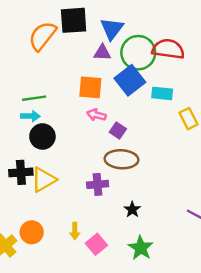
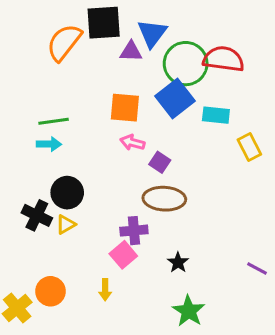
purple triangle: (102, 53) -> (131, 51), moved
black circle: (42, 136) -> (67, 193), moved
black cross: (21, 172) -> (37, 215), turned 30
yellow triangle: (44, 180) -> (66, 224), size x0.6
pink square: (96, 244) -> (123, 255), moved

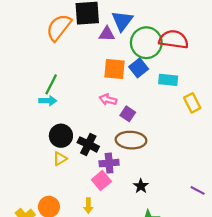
blue square: (175, 98) -> (139, 68), size x0.7
orange square: (125, 108) -> (115, 69), moved
green line: (54, 121) -> (51, 84), turned -55
black cross: (37, 215) -> (88, 144), moved

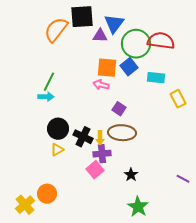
pink arrow: (108, 100) -> (101, 85), moved
yellow arrow: (88, 206) -> (100, 138), moved

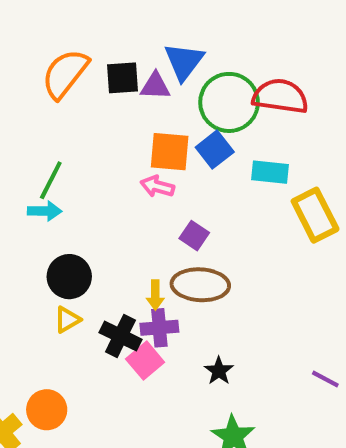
black square: (82, 17) -> (123, 78), moved, size x0.7
yellow rectangle: (178, 99) -> (315, 215), size x1.4
black cross: (83, 137) -> (120, 336), moved

